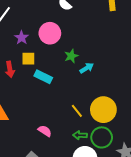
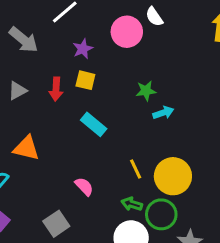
pink circle: (50, 33) -> (127, 32), moved
cyan rectangle: (43, 77) -> (94, 124), moved

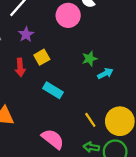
purple star: (83, 49) -> (26, 34), moved
yellow square: (85, 80) -> (42, 57), turned -35
pink semicircle: (84, 186) -> (53, 139), size x1.5

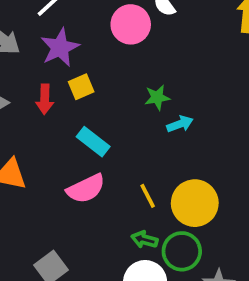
purple star: (26, 34) -> (60, 48), size x1.5
pink semicircle: (53, 139) -> (86, 189), moved, turned 110

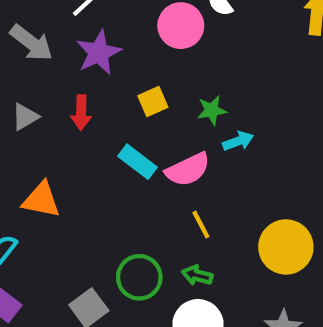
yellow square: (81, 87) -> (153, 101), moved
pink semicircle: (86, 189) -> (188, 170), moved
yellow circle: (195, 203) -> (286, 247), moved
green circle: (182, 251) -> (139, 277), moved

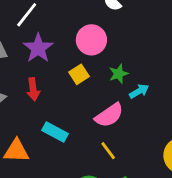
pink circle: (181, 26) -> (91, 40), moved
cyan rectangle: (137, 162) -> (55, 132), moved
yellow line: (201, 224) -> (108, 151), moved

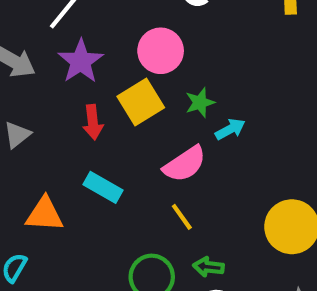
yellow square: (79, 74) -> (141, 102), size x1.5
red arrow: (33, 89) -> (93, 122), moved

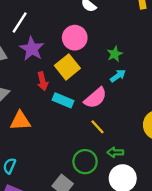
green star: (200, 102) -> (115, 54), moved
cyan rectangle: (103, 187) -> (63, 100), moved
orange triangle: (45, 214) -> (20, 121), moved

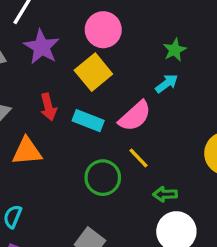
green star: (115, 54) -> (175, 50), moved
red arrow: (43, 81) -> (48, 107), moved
green circle: (85, 162) -> (103, 178), moved

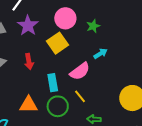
green star: (175, 50) -> (93, 26), moved
cyan rectangle: (88, 121) -> (53, 83), moved, turned 54
orange triangle: (27, 151) -> (29, 105), moved

